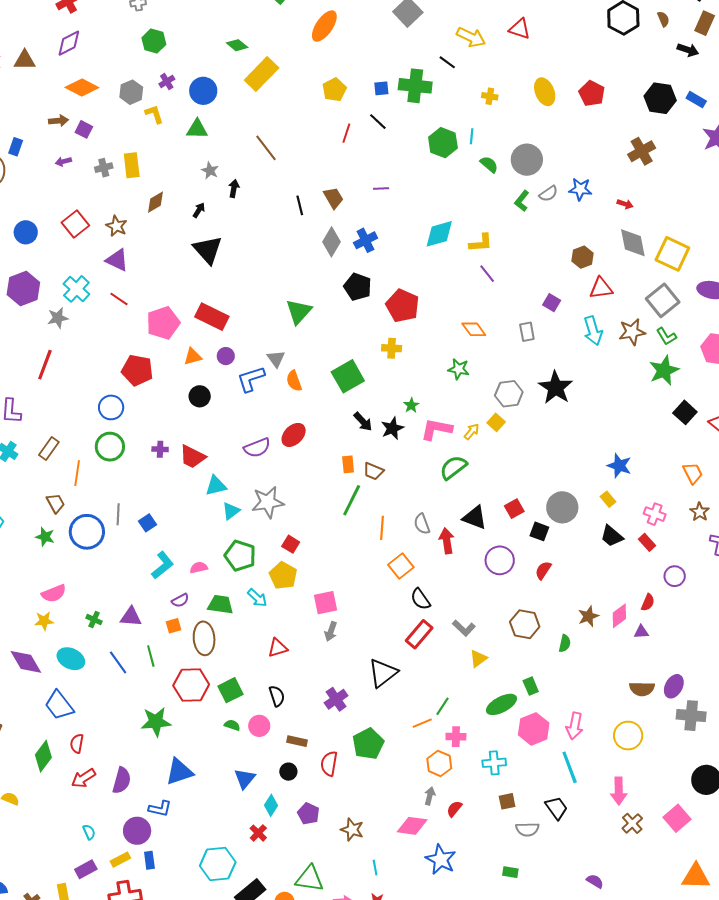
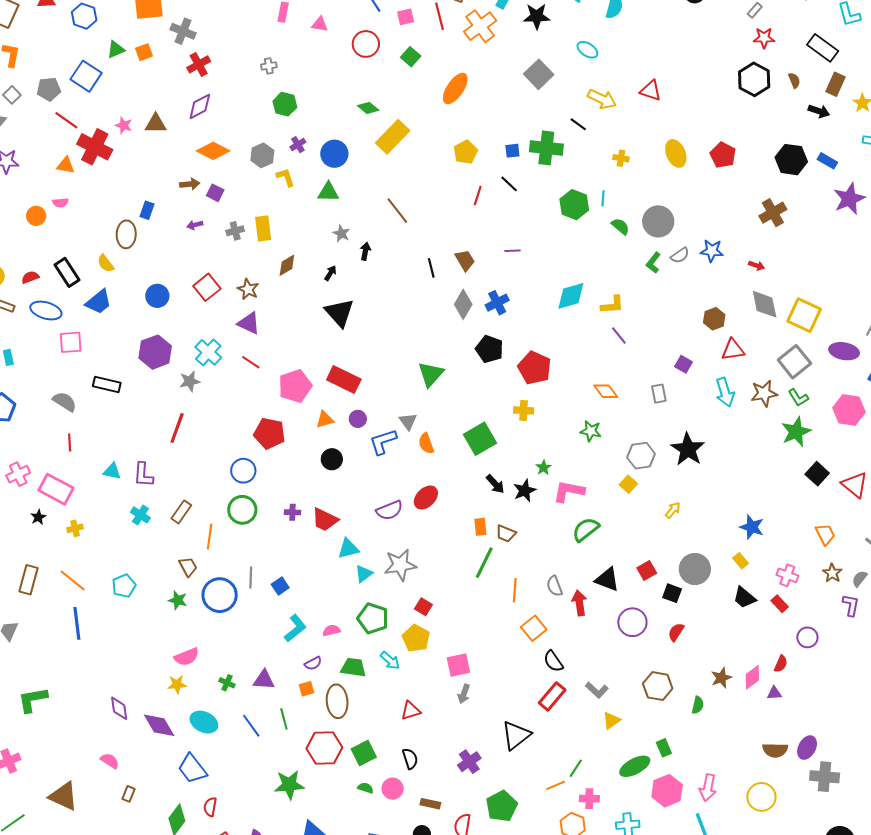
yellow arrow: (472, 432) -> (673, 510), moved

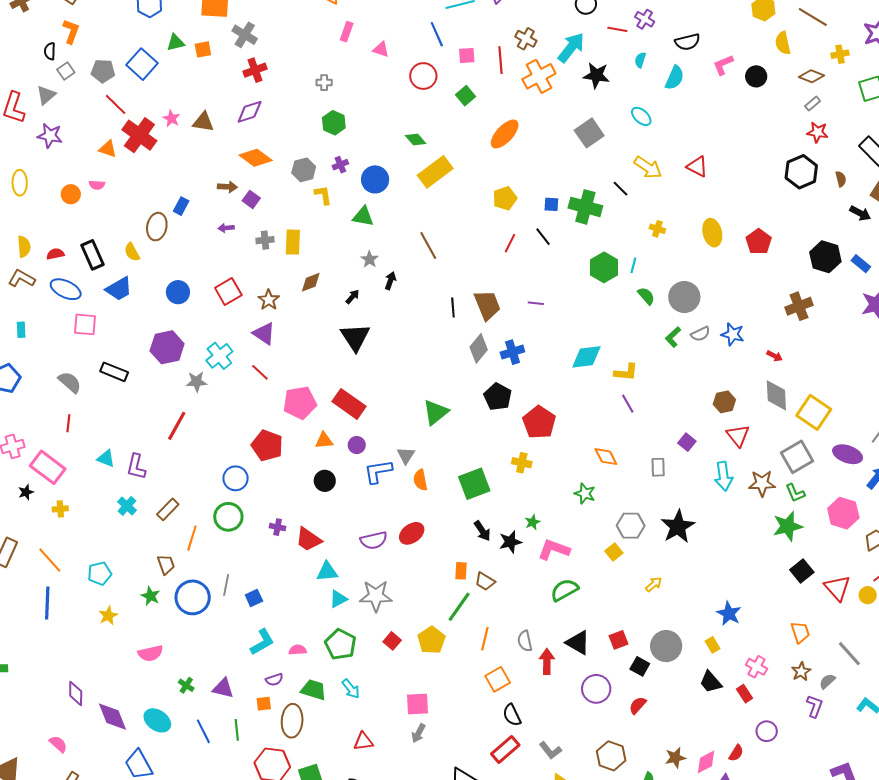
brown trapezoid: (465, 260) -> (487, 305), size x1.4
red triangle: (733, 350) -> (738, 435), turned 50
yellow pentagon: (416, 638) -> (431, 640), moved
yellow star: (177, 684) -> (108, 616), moved, turned -30

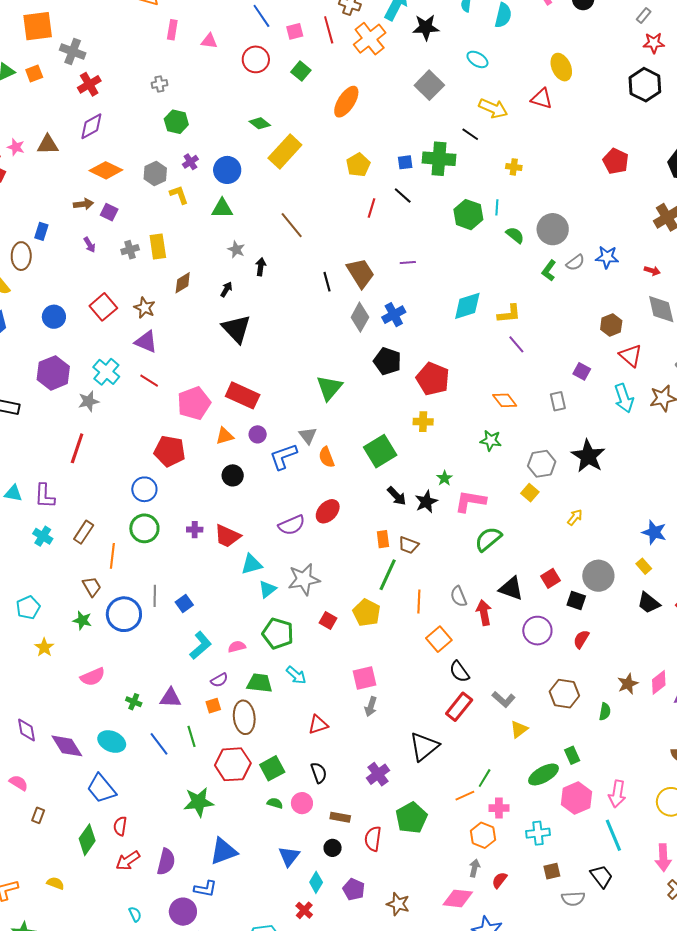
purple arrow: (226, 228) -> (90, 245), turned -105
yellow ellipse: (712, 233) -> (561, 67), moved

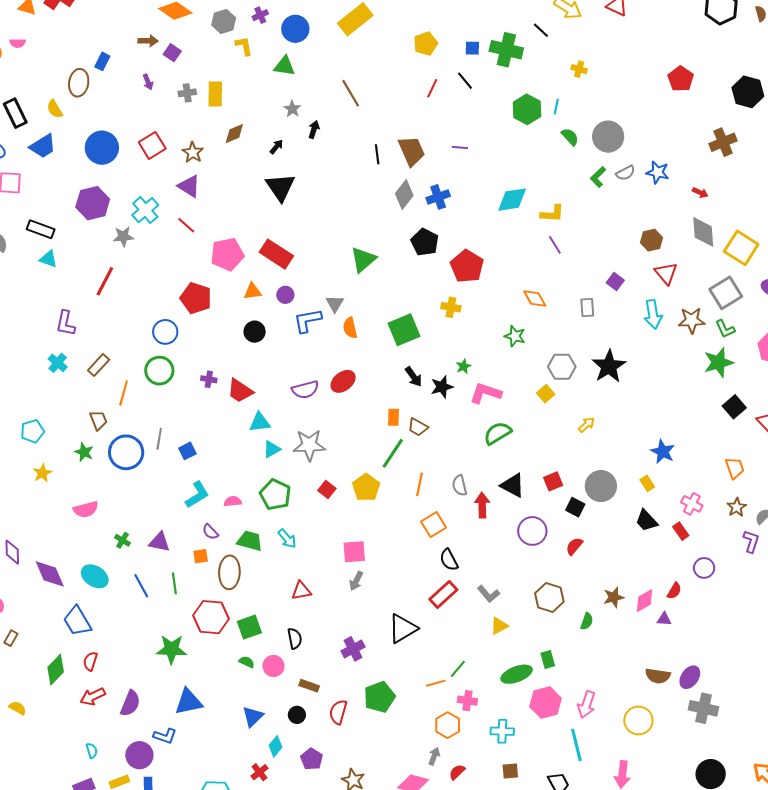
blue circle: (54, 317) -> (102, 148), size x1.4
cyan triangle: (13, 493) -> (48, 259), moved
purple semicircle: (219, 680) -> (210, 532), turned 66

